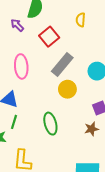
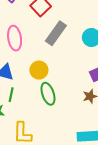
yellow circle: (67, 89) -> (39, 70), moved

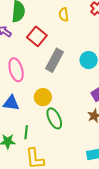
green line: (11, 95) -> (26, 132), moved

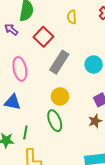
yellow circle: (43, 97) -> (60, 96), moved

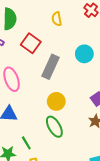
cyan circle: (94, 64) -> (84, 54), moved
green line: (25, 132) -> (26, 143), turned -32

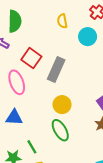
red square: (31, 43) -> (31, 58), moved
cyan circle: (84, 54) -> (88, 37), moved

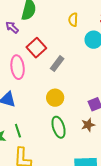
gray rectangle: (56, 69) -> (57, 64), size x0.7
green ellipse: (60, 130) -> (59, 127), moved

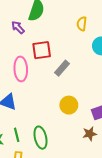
red square: (36, 48) -> (42, 50), turned 30
yellow circle: (55, 98) -> (69, 105), moved
green ellipse: (59, 127) -> (40, 138), moved

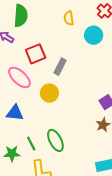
pink ellipse: (21, 69) -> (19, 77), turned -30
yellow circle: (69, 105) -> (49, 93), moved

